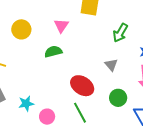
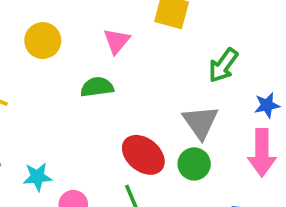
gray triangle: (111, 65) -> (200, 122), size x1.5
green circle: (118, 98) -> (194, 164), moved

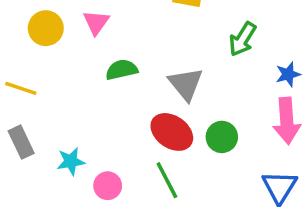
yellow circle: (43, 41) -> (46, 28), moved
pink triangle: (117, 41) -> (96, 22), moved
gray triangle: (200, 122) -> (186, 84), moved

